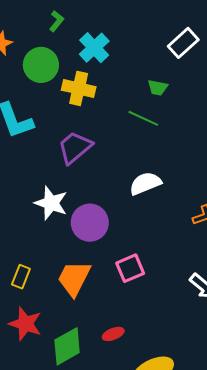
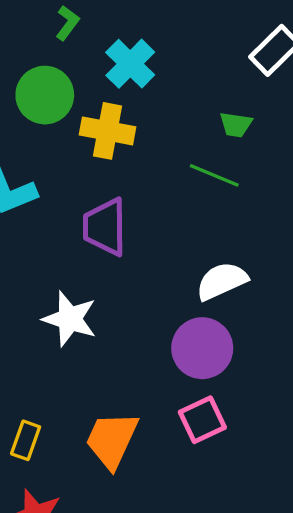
purple trapezoid: (75, 147) -> (105, 227), turned -48
purple circle: (90, 223) -> (202, 348), moved

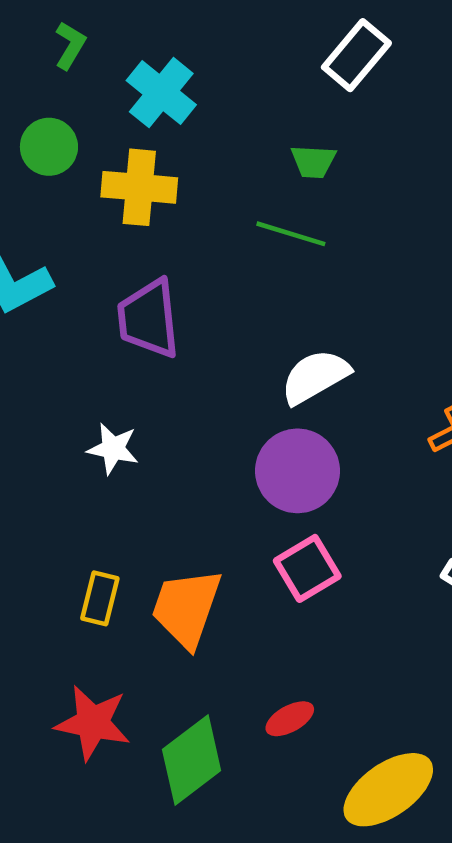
green circle: (45, 95) -> (49, 147), size x0.7
white star: (70, 319) -> (113, 449), size x0.7
yellow rectangle: (26, 440) -> (100, 598), moved

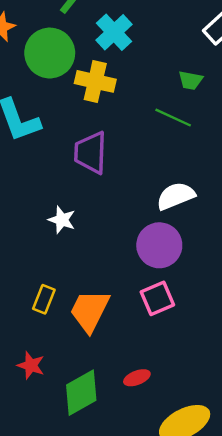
green circle: (49, 147) -> (50, 53), size x1.6
red star: (93, 723) -> (31, 365), size x0.7

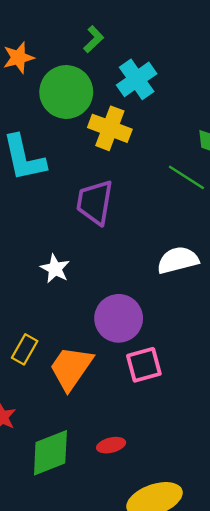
purple circle: (159, 245) -> (119, 318), moved

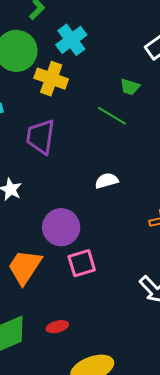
white semicircle: (178, 260) -> (107, 181), size x0.7

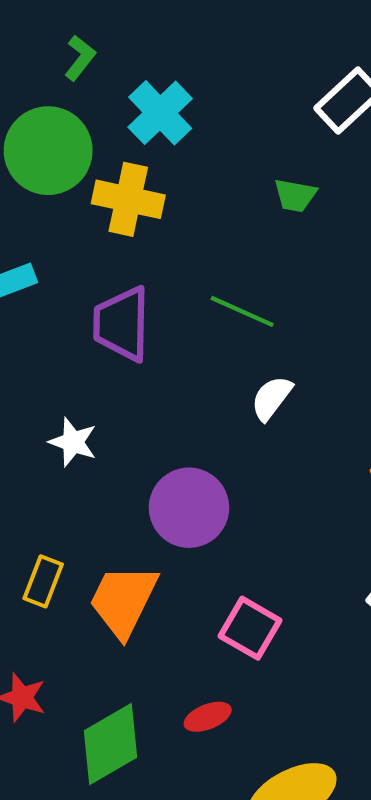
green line: (112, 116) -> (242, 311), moved
white semicircle: (107, 181) -> (272, 398), turned -30
pink square: (82, 263) -> (250, 628), moved, turned -36

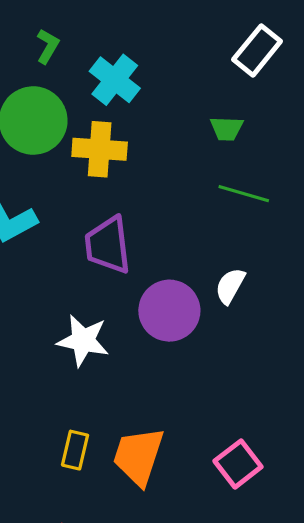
green line: (242, 311) -> (244, 194), moved
white star: (73, 442) -> (83, 341), size x1.4
purple circle: (189, 508) -> (169, 311), moved
pink square: (250, 628) -> (238, 464), turned 30

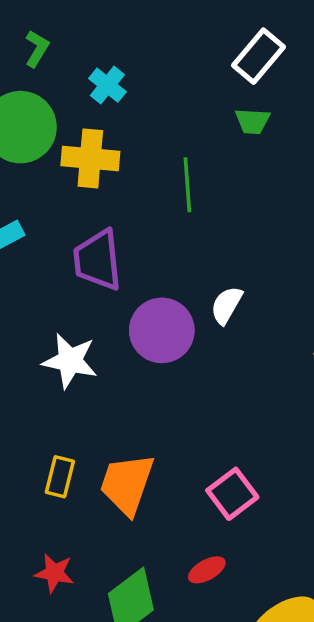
cyan cross: (115, 80) -> (107, 85), size x0.7
green trapezoid: (227, 129) -> (253, 121), moved
green line: (244, 194) -> (187, 185), moved, turned 69

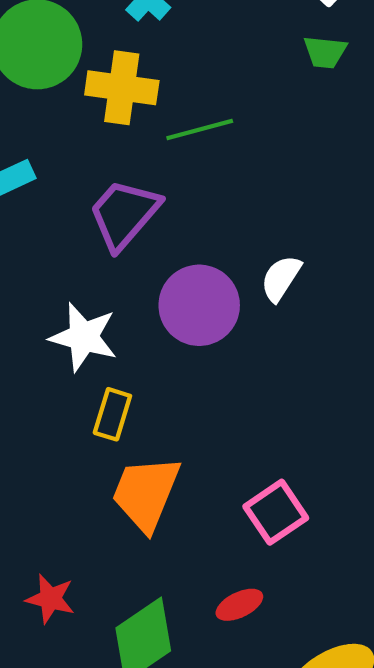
green line: (187, 185) -> (200, 129), moved, turned 76
purple trapezoid: (98, 260) -> (124, 214), turned 44
yellow rectangle: (60, 477) -> (112, 414), moved

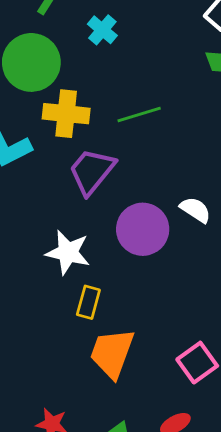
yellow cross: (122, 88) -> (66, 114), moved
white semicircle: (281, 278) -> (195, 210), turned 92

